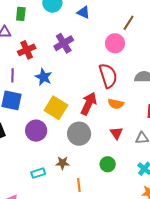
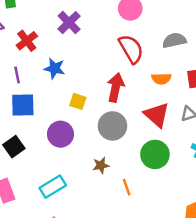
orange semicircle: (116, 104) -> (161, 79), moved
yellow square: (56, 108) -> (78, 101), size x0.6
red triangle: (116, 133) -> (157, 115), size x1.6
green circle: (108, 164) -> (155, 154), size x1.5
cyan rectangle: (38, 173) -> (53, 187), moved, size x1.5

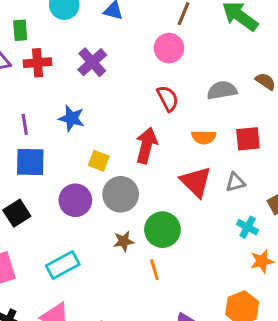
red cross: (27, 41) -> (38, 63), moved, turned 30
red semicircle: (131, 49) -> (168, 98), size x0.7
gray circle: (112, 126) -> (121, 194), moved
green circle: (155, 154) -> (162, 230), moved

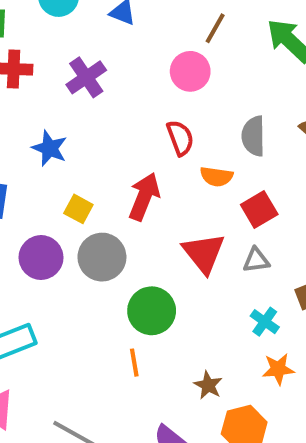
gray semicircle: (222, 90) -> (253, 136), turned -88
orange semicircle: (204, 137) -> (216, 177), moved
red square: (248, 139) -> (259, 210), moved, turned -32
brown star: (124, 241) -> (208, 385), moved, turned 30

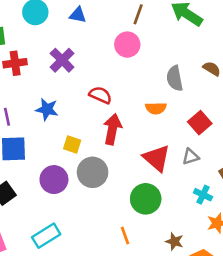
red semicircle: (180, 138) -> (100, 95), moved, turned -35
red square: (259, 210) -> (200, 123), moved
green circle: (152, 311) -> (146, 199), moved

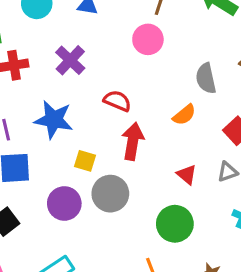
orange semicircle: (156, 108) -> (184, 115), turned -36
blue star: (47, 109) -> (54, 120), size x1.4
red triangle: (157, 158) -> (187, 175), size x0.6

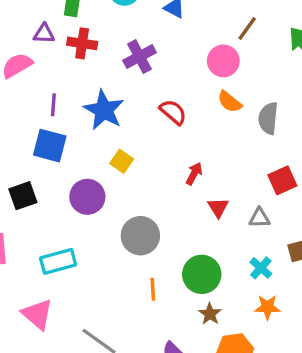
orange semicircle: (184, 115) -> (230, 102), moved, turned 60
red arrow: (133, 141) -> (194, 174), moved, size x0.6
gray circle: (110, 194) -> (140, 236), moved
green circle: (175, 224) -> (202, 274), moved

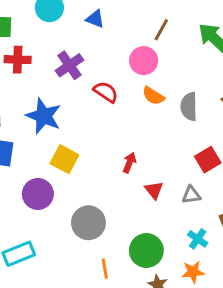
red semicircle: (173, 112) -> (106, 92), moved
yellow square: (122, 161) -> (64, 159), size x1.4
orange star: (267, 307) -> (193, 272), moved

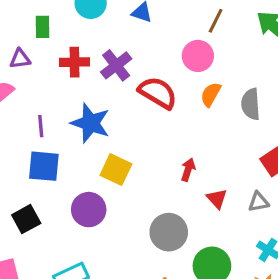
red cross: (18, 60) -> (75, 62), moved
red semicircle: (106, 92) -> (158, 93), size x1.4
orange semicircle: (153, 96) -> (211, 94), turned 90
gray circle: (88, 223) -> (169, 232), moved

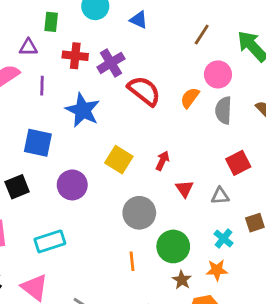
pink circle: (198, 56) -> (218, 74), moved
purple line: (41, 126) -> (42, 86), moved
yellow square: (116, 170) -> (119, 160), moved

